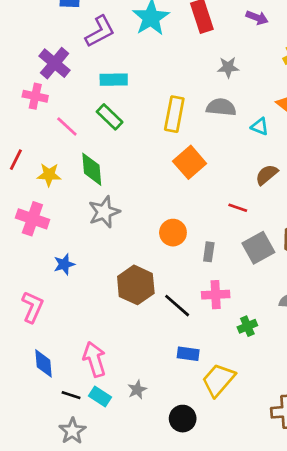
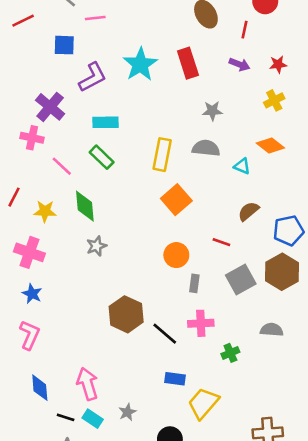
gray star: (104, 212) -> (96, 246), size x0.7
orange circle: (173, 233) -> (176, 255), moved
blue star: (64, 264) -> (32, 294), moved, turned -30

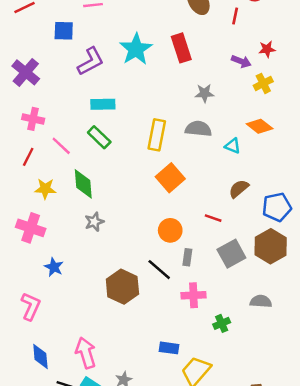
purple arrow: (239, 64) -> (241, 61), moved
purple cross: (50, 107) -> (26, 72), moved
red line: (14, 197) -> (28, 157), moved
blue star: (32, 294) -> (54, 267), moved
black line: (165, 334) -> (159, 270), moved

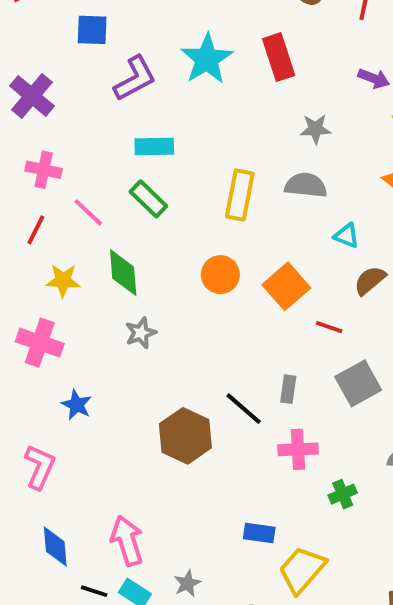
cyan triangle: (233, 146) -> (347, 236), moved
orange square: (170, 178) -> (286, 286), moved
orange circle: (170, 230) -> (220, 275), moved

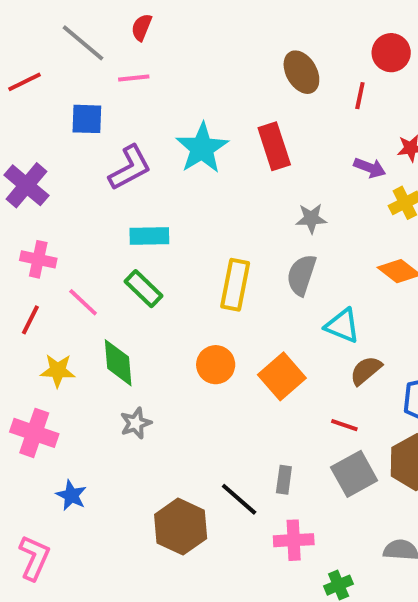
gray semicircle: (306, 185) -> (301, 275), turned -78
cyan triangle: (347, 236) -> (342, 326), size x1.4
red line: (329, 327) -> (344, 425), moved

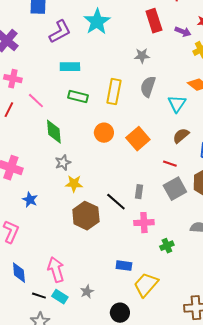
red rectangle: (274, 146) -> (154, 21), moved
gray star: (311, 218) -> (142, 56), moved
green rectangle: (143, 289) -> (78, 97), moved, turned -30
cyan triangle: (342, 326) -> (177, 104), moved, turned 42
yellow star: (58, 371) -> (74, 184), moved

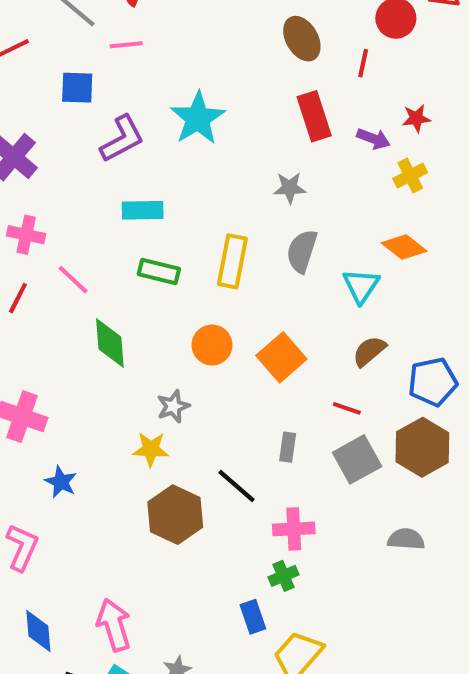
gray star: (63, 163) -> (173, 406), moved
gray rectangle: (139, 192) -> (288, 447), moved
green cross: (167, 246) -> (284, 576), moved
blue rectangle: (124, 266) -> (253, 617), turned 63

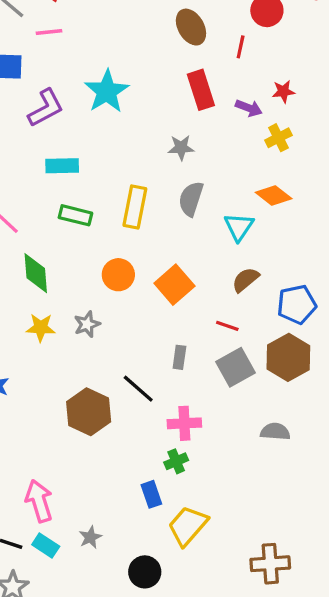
yellow star: (151, 449) -> (41, 328), moved

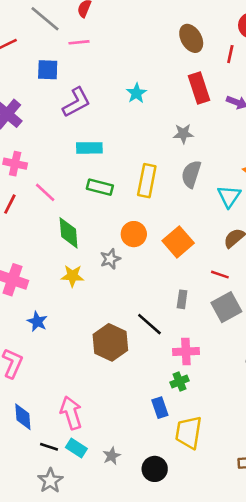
cyan star: (107, 91) -> (136, 93), moved, size x0.6
gray star: (87, 324) -> (110, 259), moved
yellow trapezoid: (188, 526) -> (189, 432), turned -32
gray star: (90, 537) -> (112, 456), moved

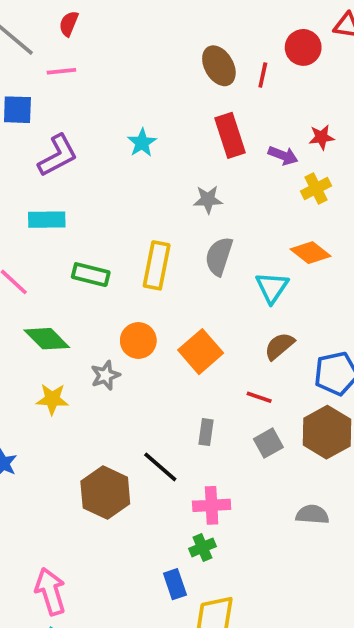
red line: (230, 54) -> (263, 75), moved
cyan rectangle: (89, 148) -> (47, 220), moved
green diamond: (69, 233) -> (47, 339), turned -40
gray square: (226, 307) -> (268, 443), size x0.7

